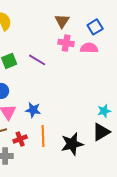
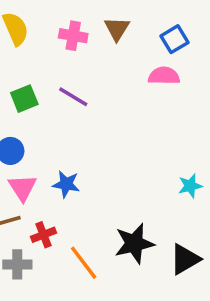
pink cross: (66, 43) -> (73, 36), moved
black triangle: (101, 132) -> (185, 259), moved
orange line: (43, 136) -> (84, 263), moved, turned -35

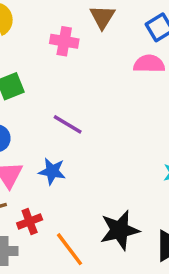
pink cross: (73, 36) -> (64, 41), moved
purple line: (73, 97) -> (68, 124), moved

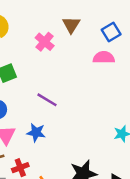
pink cross: (64, 41) -> (45, 42), turned 30

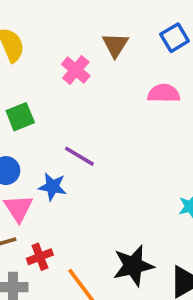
blue square: (111, 32) -> (175, 38), moved
blue star: (36, 133) -> (52, 187), moved

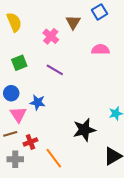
blue square: (175, 38) -> (100, 12), moved
purple line: (79, 156) -> (55, 70), moved
black star: (133, 266) -> (84, 130), moved

